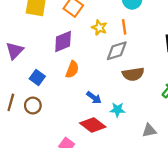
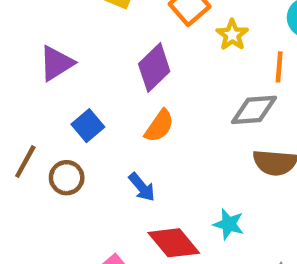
yellow star: (99, 28) -> (232, 35), moved
purple diamond: (63, 42) -> (154, 68), turned -35
blue arrow: (94, 98) -> (142, 187), moved

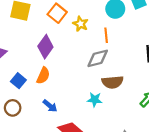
orange semicircle: (159, 126) -> (43, 76), moved
cyan star: (229, 224) -> (95, 100), moved

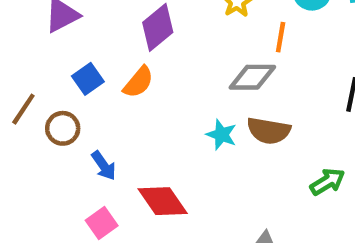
cyan star: (95, 100) -> (221, 135), moved
blue arrow: (50, 106) -> (104, 166), moved

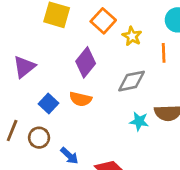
gray diamond: (252, 77) -> (131, 81), moved
orange semicircle: (138, 82) -> (81, 99), turned 75

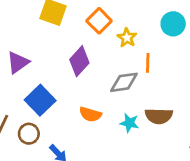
orange line: (164, 53) -> (148, 63), moved
orange semicircle: (81, 99) -> (90, 114), moved
blue square: (48, 104) -> (40, 100), size x1.5

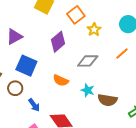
orange line: (148, 63) -> (122, 54), moved, turned 40
blue square: (40, 100) -> (26, 66), turned -30
brown semicircle: (159, 116) -> (107, 100), moved

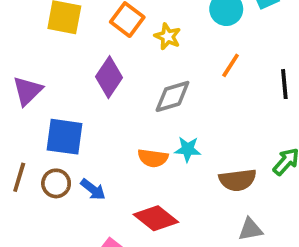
orange semicircle: (61, 80) -> (153, 158), moved
brown semicircle: (107, 100) -> (238, 180), moved
blue arrow: (34, 105) -> (93, 189), moved

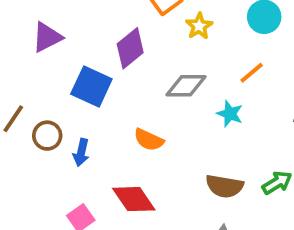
blue square: (64, 137) -> (91, 87), moved
cyan star: (188, 149) -> (230, 114), moved
blue arrow: (93, 189) -> (81, 152), turned 48

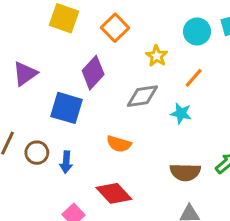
yellow star: (199, 26) -> (157, 56), moved

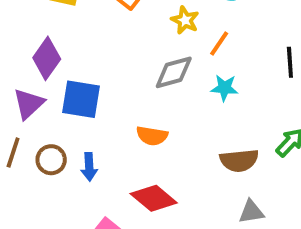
purple diamond: (93, 73) -> (47, 58), moved
purple triangle: (25, 74) -> (29, 104), moved
orange line: (194, 78) -> (219, 43), moved

